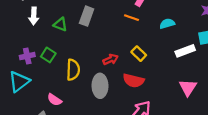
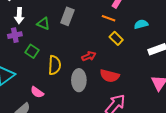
yellow rectangle: (139, 54) -> (116, 38), moved
purple cross: (27, 56) -> (15, 35), moved

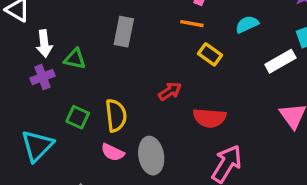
green triangle: (43, 23) -> (75, 59), moved
green square: (32, 51) -> (78, 117), moved
gray ellipse: (79, 80) -> (151, 156), moved
pink semicircle: (37, 92) -> (113, 152), moved

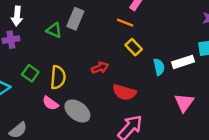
cyan semicircle: (247, 24) -> (159, 67), moved, turned 91
green triangle: (75, 59) -> (54, 30), moved
gray ellipse: (151, 156) -> (77, 111), turned -55

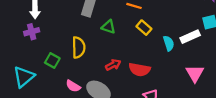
green triangle: (54, 30) -> (108, 27), moved
red arrow: (100, 68) -> (113, 65), moved
yellow semicircle: (58, 77) -> (79, 47), moved

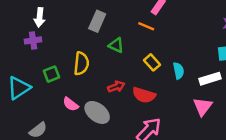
yellow rectangle: (144, 28) -> (152, 62), moved
white rectangle: (190, 37) -> (210, 79), moved
green square: (52, 61) -> (52, 74), turned 32

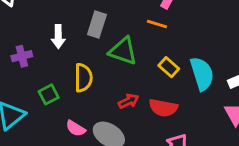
white arrow: (40, 17) -> (58, 37), moved
green triangle: (116, 45) -> (123, 51), size x1.5
cyan semicircle: (179, 71) -> (202, 74), size x1.6

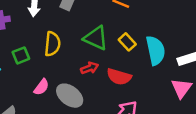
green triangle: (123, 51) -> (96, 38), moved
pink semicircle: (76, 128) -> (41, 87), turned -90

